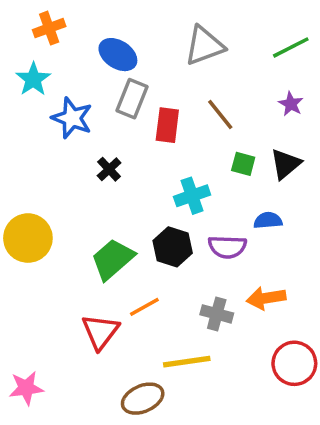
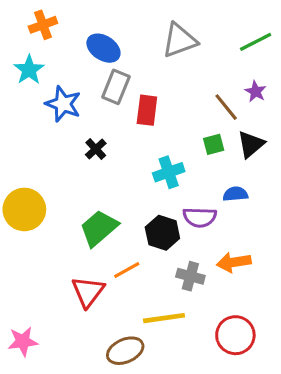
brown line: (220, 115) -> (226, 107), moved
green square: (243, 164) -> (214, 144), turned -30
black hexagon: (173, 247) -> (162, 233), moved
red circle: (294, 363) -> (235, 335), moved

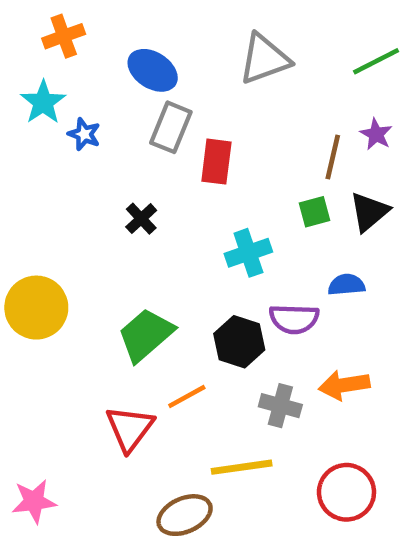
blue star: (63, 104) -> (84, 134), moved, size x0.6
brown line: (226, 107) -> (333, 157), turned 52

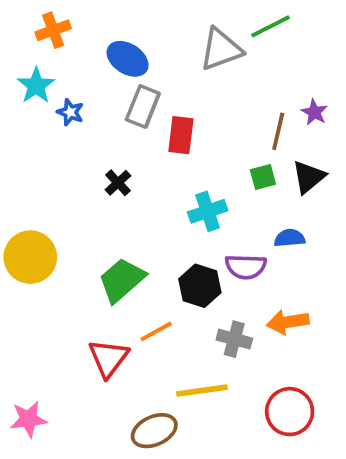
green line: (376, 61) -> (271, 26), moved

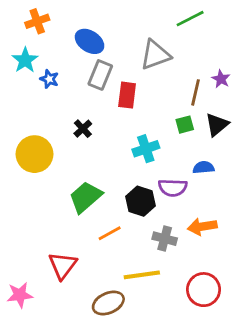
gray triangle: (221, 49) -> (155, 55), moved
yellow circle: (30, 257) -> (35, 154), moved
red triangle: (108, 358) -> (63, 265), moved

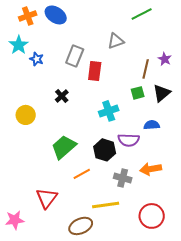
blue ellipse: (90, 41) -> (56, 15), moved
gray triangle: (155, 55) -> (116, 41), size x0.7
yellow circle: (35, 154) -> (26, 115), size x0.7

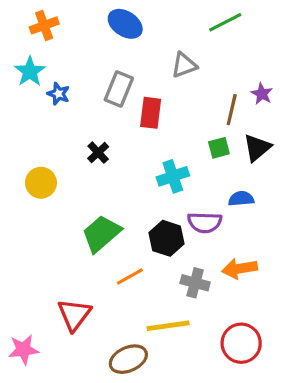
blue ellipse: (56, 15) -> (125, 24), moved

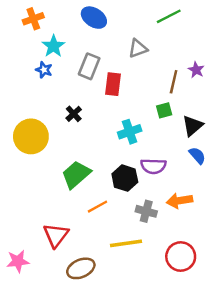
cyan star: (30, 71) -> (53, 46), moved
black triangle: (257, 148) -> (193, 126), moved
yellow circle: (41, 183) -> (31, 136), size x1.5
blue semicircle: (241, 199) -> (197, 155), moved, turned 54
brown ellipse: (128, 359) -> (81, 268), moved

